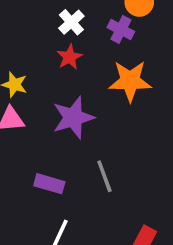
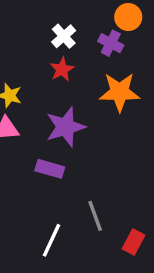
gray line: (104, 176) -> (95, 216), moved
purple rectangle: (49, 184) -> (50, 169), moved

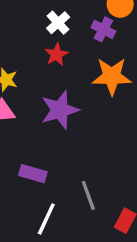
purple rectangle: (50, 169) -> (33, 174), moved

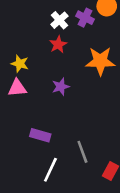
purple cross: (103, 29) -> (85, 18), moved
purple star: (60, 110) -> (61, 87), size x0.6

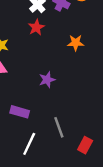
orange star: (100, 61) -> (76, 43), size x0.6
purple star: (61, 87) -> (47, 80), moved

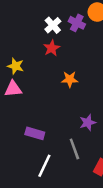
orange star: (76, 43) -> (70, 79), moved
purple star: (47, 80) -> (88, 123), moved

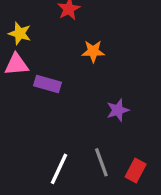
purple rectangle: (35, 133) -> (48, 84), moved
gray line: (74, 149) -> (101, 162), moved

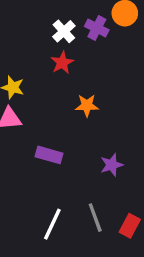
purple rectangle: (48, 84) -> (49, 155), moved

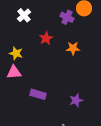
white cross: (64, 31) -> (24, 15), moved
orange star: (87, 105) -> (73, 48), moved

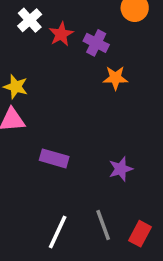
purple cross: (67, 17) -> (96, 43), moved
red star: (46, 38) -> (61, 34), moved

